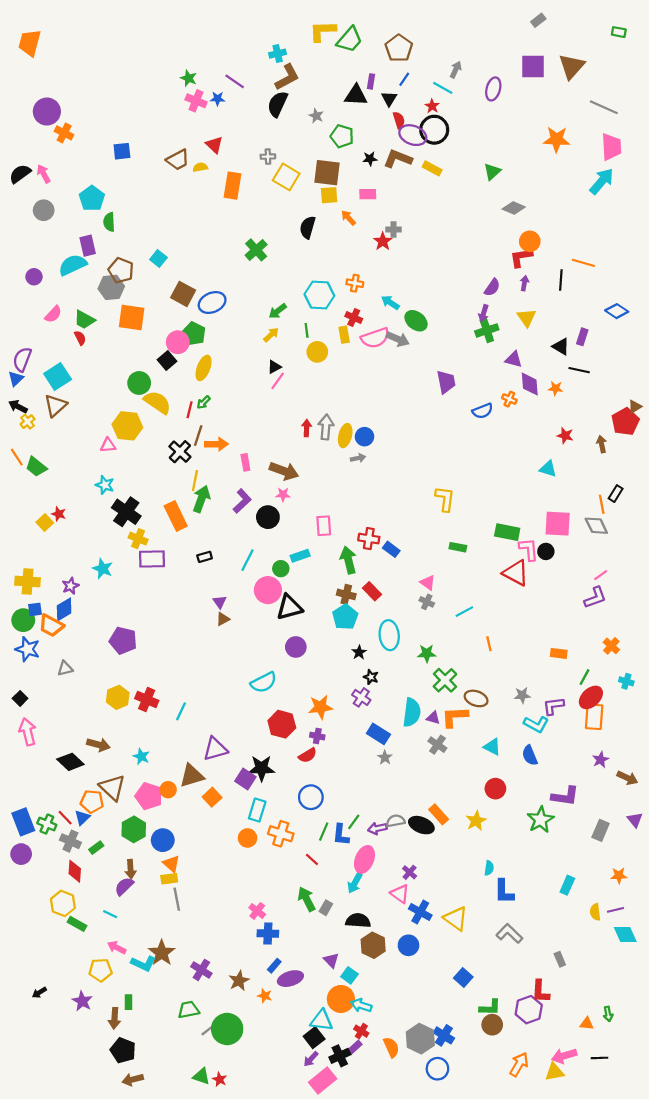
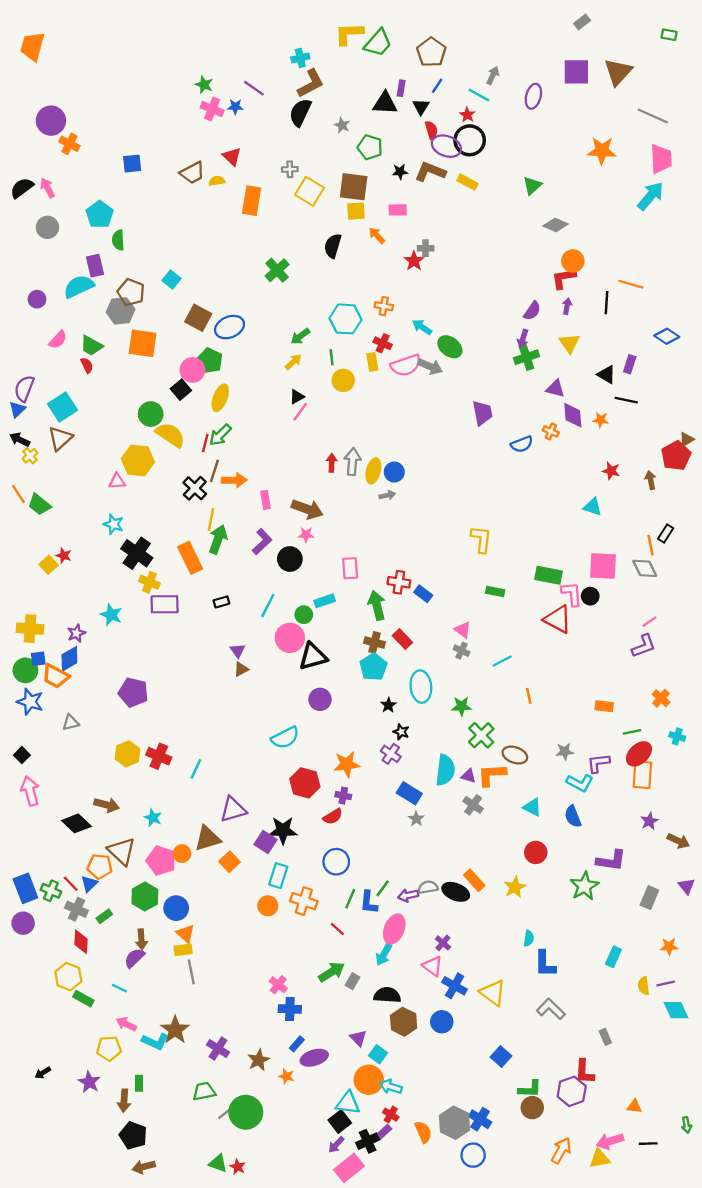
green arrow: (204, 402) -> (220, 435), size x1.5
green line: (584, 677) -> (632, 732), turned 49
green arrow: (307, 899) -> (332, 972), turned 85
green arrow: (608, 1014) -> (686, 1125), moved

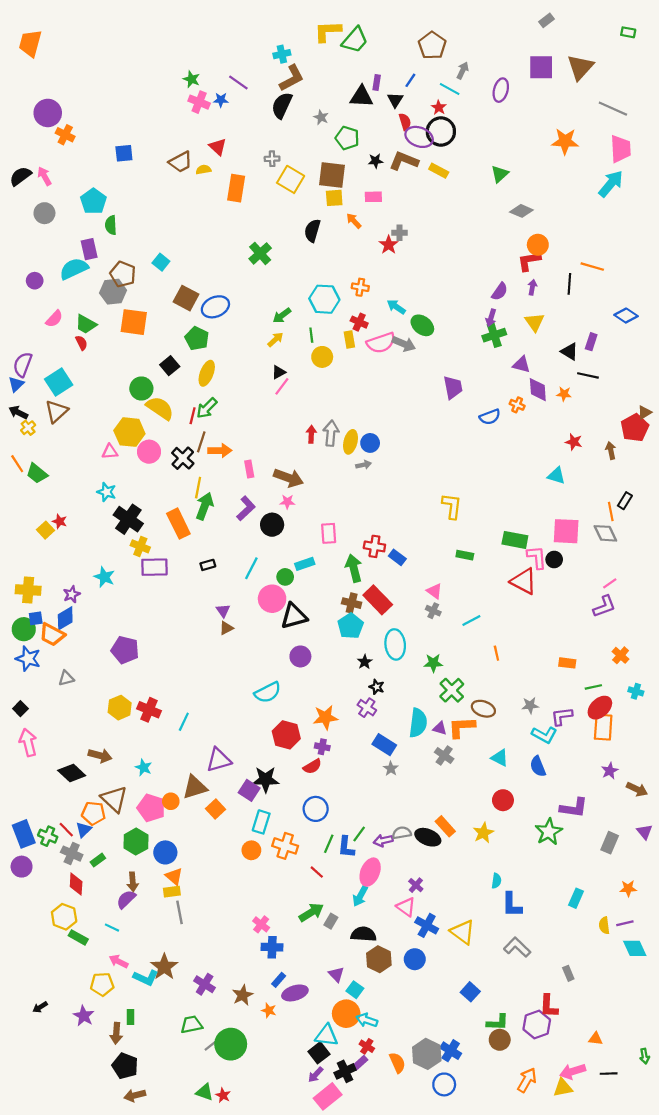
brown pentagon: (431, 52) -> (432, 45), moved
pink circle: (192, 370) -> (149, 452), moved
red rectangle: (402, 639) -> (378, 600), size x1.5

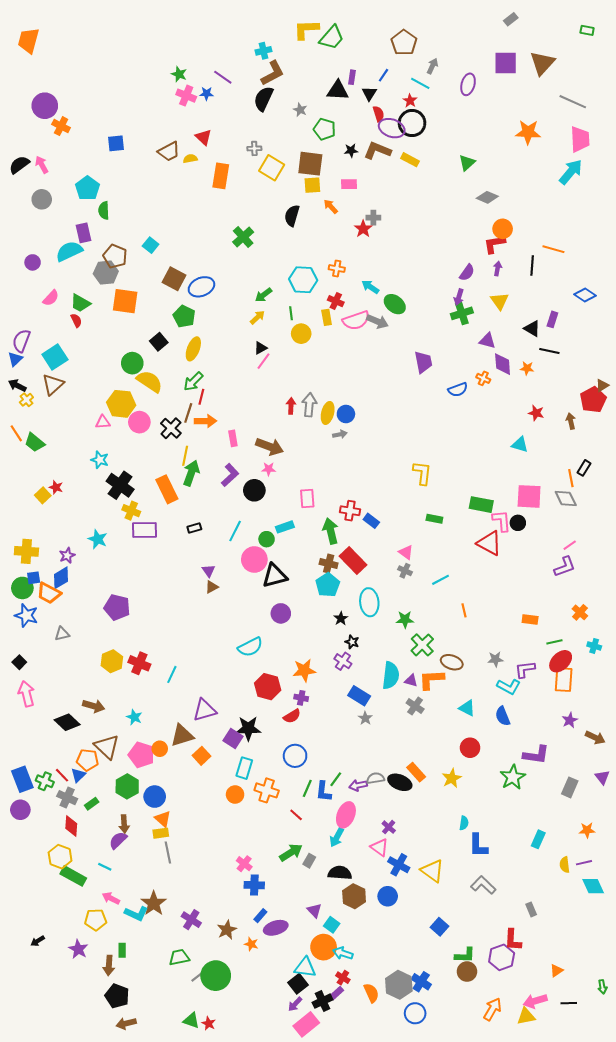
red line: (193, 416) -> (201, 397), moved
green rectangle: (78, 937) -> (73, 876), size x1.4
orange triangle: (596, 1039) -> (557, 971), turned -40

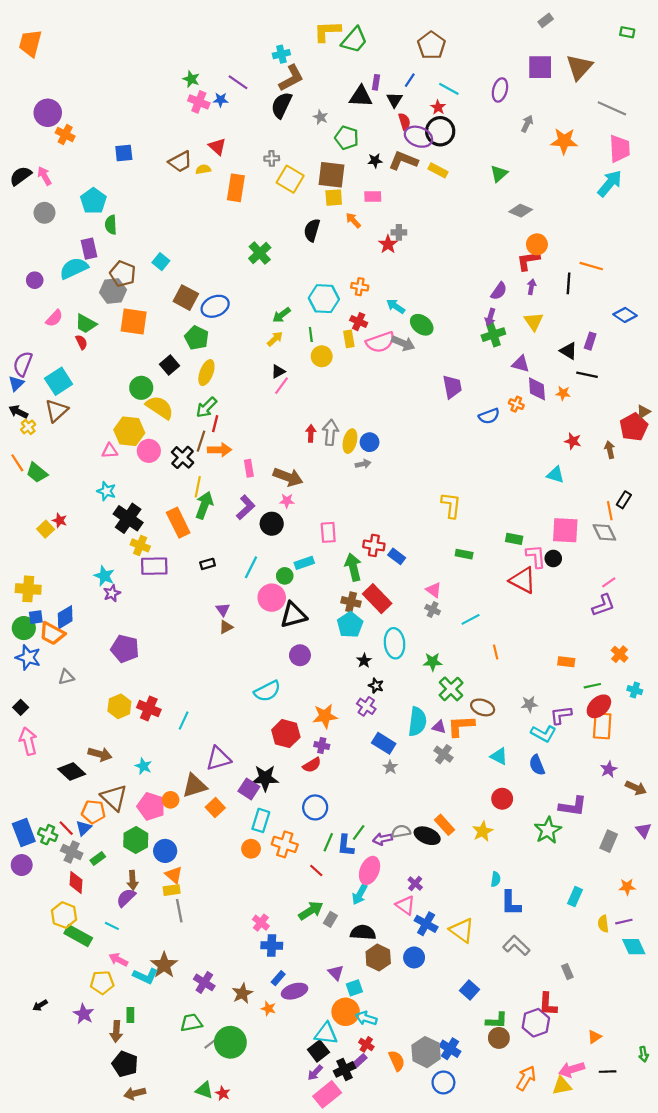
gray arrow: (432, 66) -> (527, 124), moved
green rectangle: (481, 505) -> (514, 539), size x0.7
purple star: (67, 555) -> (112, 593), moved
cyan square: (332, 925) -> (354, 988), turned 35

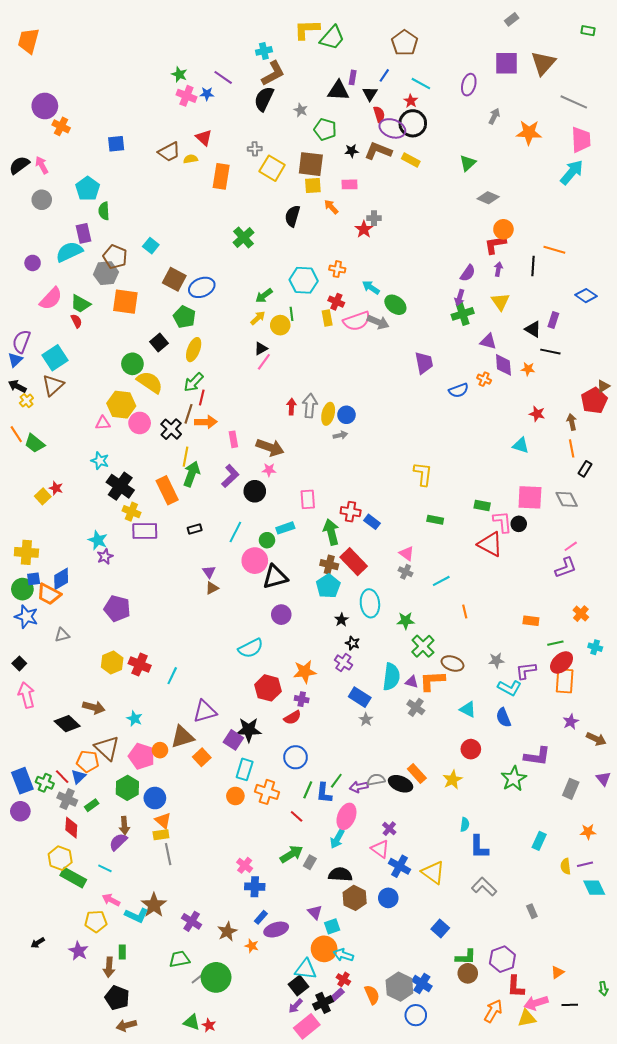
pink semicircle: (54, 318) -> (51, 299), size x1.4
yellow circle: (322, 356) -> (280, 325), moved
orange line: (610, 511) -> (572, 448), moved
red L-shape: (548, 1004) -> (516, 987), moved

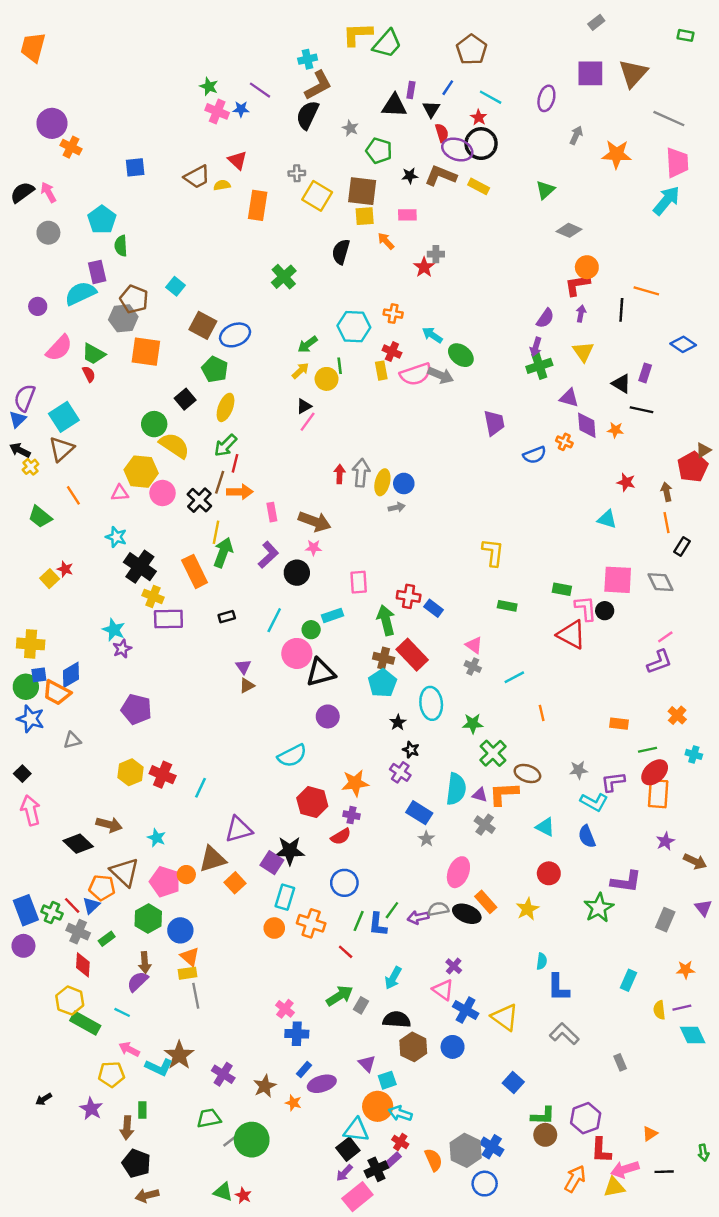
orange line: (16, 434) -> (73, 495), moved
pink ellipse: (346, 816) -> (458, 872), moved

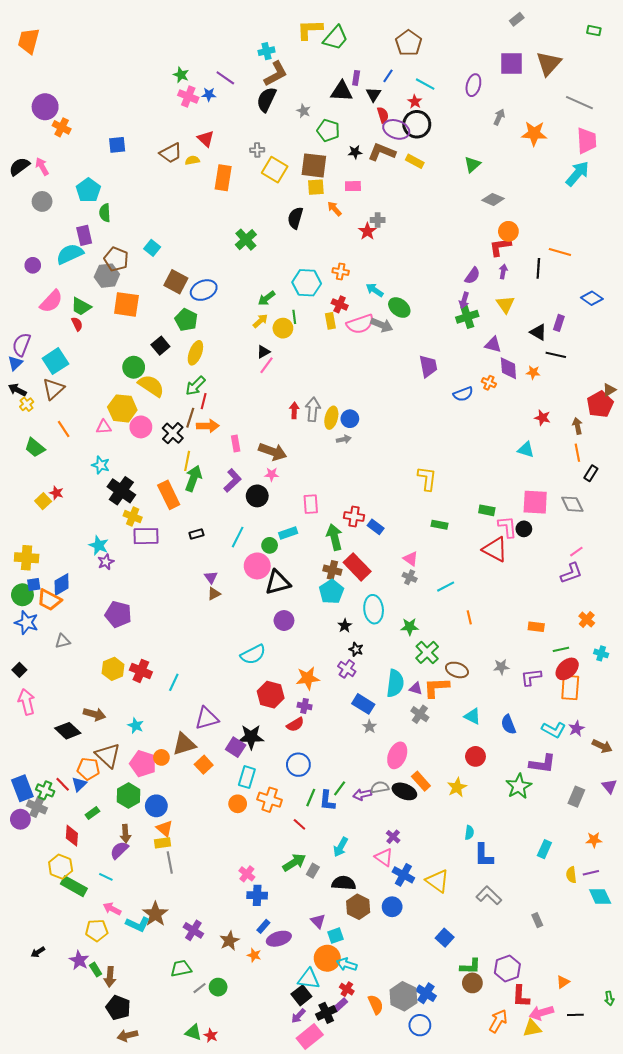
cyan L-shape: (594, 802) -> (554, 730), moved
gray cross: (78, 932) -> (37, 807), moved
green rectangle: (142, 1110) -> (96, 970), moved, turned -32
green circle: (252, 1140) -> (218, 987), size x0.6

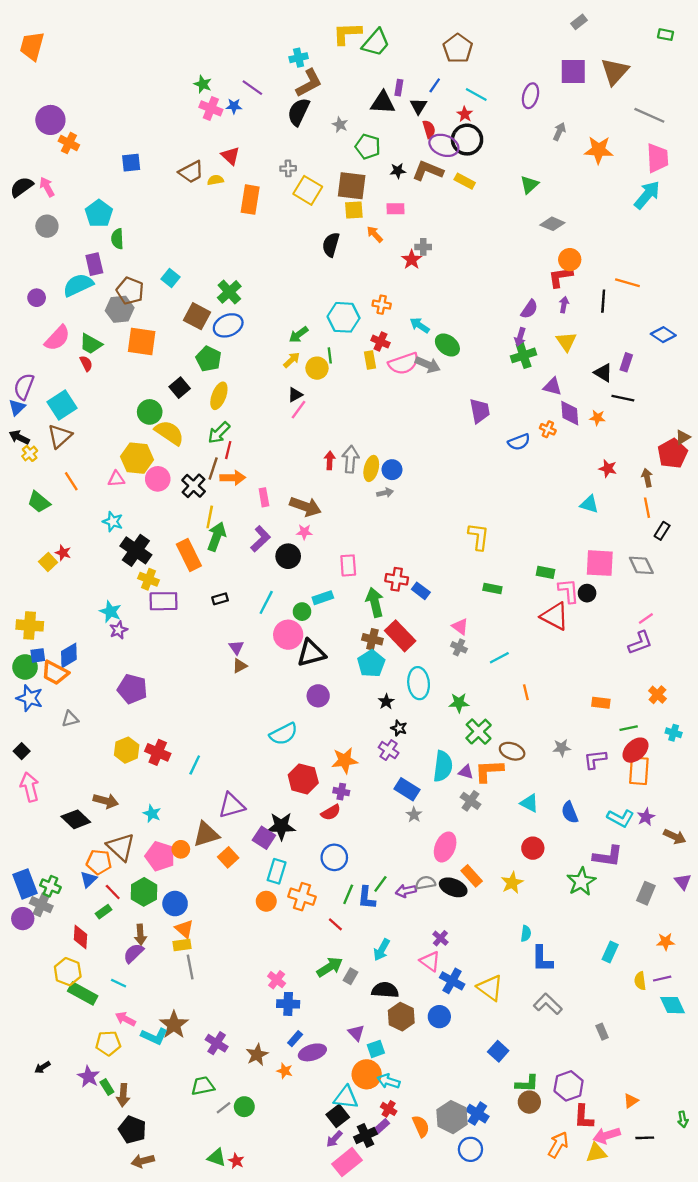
green cross: (246, 240) -> (229, 292), moved
red line: (63, 784) -> (113, 892), moved

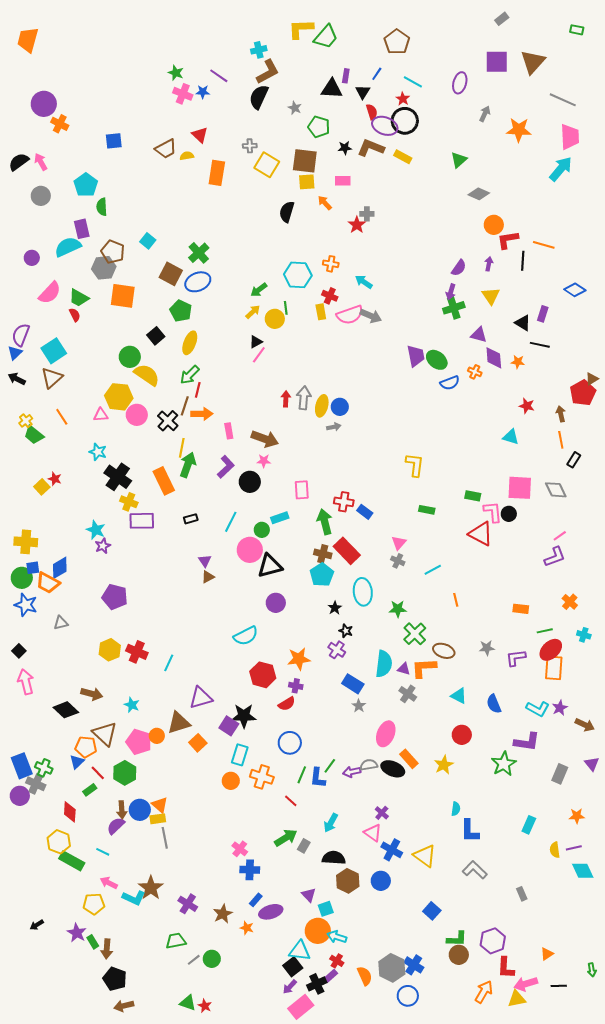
red L-shape: (560, 277) -> (508, 240), moved
green ellipse: (447, 345) -> (437, 360), moved
yellow cross: (30, 453) -> (26, 421), moved
pink triangle: (460, 627) -> (399, 543), turned 35
blue circle: (175, 904) -> (140, 810), moved

